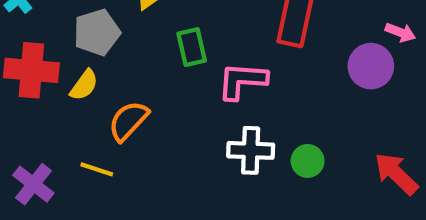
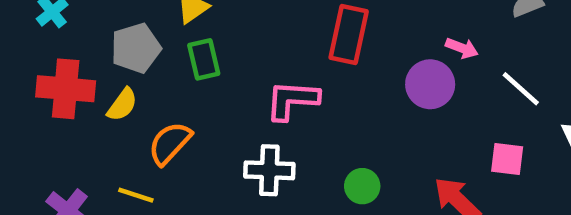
green rectangle: (192, 47) -> (204, 59), moved
white cross: (251, 150) -> (269, 170), moved

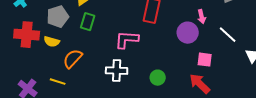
pink arrow: (462, 48) -> (202, 17), turned 56
green rectangle: (204, 59) -> (88, 22), turned 30
yellow semicircle: (122, 105) -> (52, 42), turned 70
pink square: (507, 159) -> (205, 60), moved

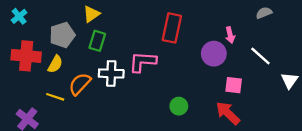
yellow semicircle: (52, 42) -> (55, 64), turned -77
white cross: (117, 71) -> (111, 73), moved
yellow line: (58, 82) -> (55, 97), moved

